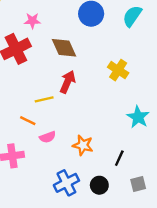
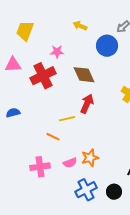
pink semicircle: (48, 137) -> (70, 163), moved
orange star: (83, 145) -> (90, 158), moved, turned -30

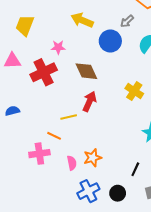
yellow arrow: (80, 26) -> (82, 20), size x1.5
pink semicircle: (70, 163) -> (72, 163), turned -80
pink cross: (40, 167) -> (39, 154), moved

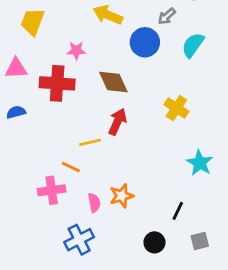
red cross: (44, 72) -> (57, 83), turned 30
blue semicircle: (12, 111) -> (16, 112), moved
blue cross: (88, 191) -> (79, 240), moved

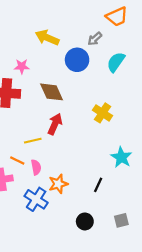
pink semicircle: (94, 203) -> (36, 167), moved
black line: (178, 211) -> (98, 185), moved
blue cross: (79, 240) -> (36, 199), moved, turned -30

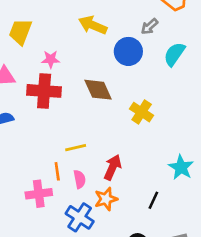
pink star: (22, 66) -> (51, 59), moved
yellow cross: (103, 113) -> (142, 112), moved
red arrow: (55, 124) -> (113, 167), moved
orange line: (17, 161) -> (57, 171), turned 56

